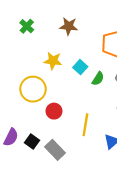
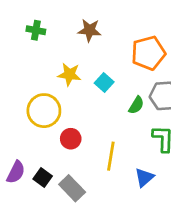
green cross: (27, 26) -> (36, 30), turned -32
green semicircle: (98, 79) -> (136, 105), moved

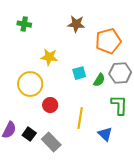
brown star: (89, 30) -> (76, 24), moved
cyan square: (104, 82) -> (79, 73), moved, turned 32
blue triangle: (144, 178) -> (105, 134), turned -35

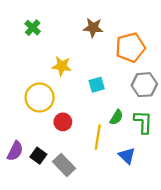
green cross: (24, 24) -> (33, 28), turned 32
green semicircle: (99, 80) -> (116, 117), moved

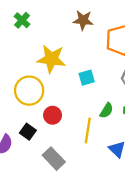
yellow star: (62, 66) -> (51, 59), size x1.4
black square: (38, 156) -> (28, 132), moved

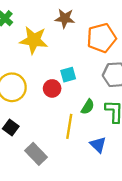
yellow star: (51, 59) -> (34, 40), moved
red circle: (53, 115) -> (52, 88), moved

